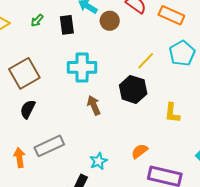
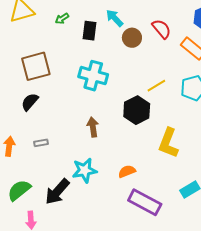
brown arrow: (94, 105) -> (93, 127), moved
yellow L-shape: (172, 113) -> (168, 143), size x1.4
gray rectangle: (49, 146) -> (41, 143), size x0.5
cyan star: (98, 161) -> (85, 170), size x1.4

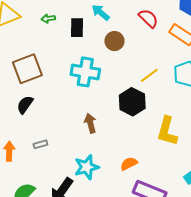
green arrow: (62, 19) -> (48, 18), turned 32
brown circle: (132, 38) -> (114, 41), moved

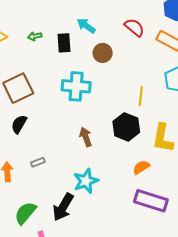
yellow line: (149, 75) -> (141, 96), moved, turned -42
black hexagon: (132, 102) -> (126, 127), moved
orange semicircle: (129, 164) -> (141, 167), moved

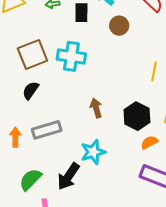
cyan cross: (76, 86) -> (71, 56), moved
black hexagon: (126, 127) -> (137, 116), moved
gray rectangle: (38, 162) -> (47, 130), size x2.0

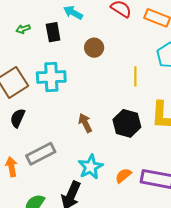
brown circle: (119, 26) -> (94, 48), moved
orange semicircle: (149, 142) -> (123, 176), moved

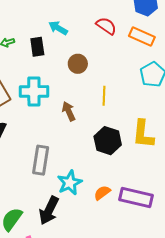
yellow line: (135, 76) -> (104, 96), moved
brown arrow: (85, 123) -> (69, 111), moved
gray rectangle: (41, 154) -> (41, 160), moved, turned -56

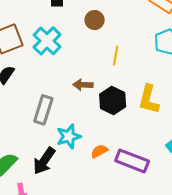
cyan cross: (34, 91) -> (47, 41), turned 36
brown arrow: (69, 111) -> (83, 85), moved, turned -72

